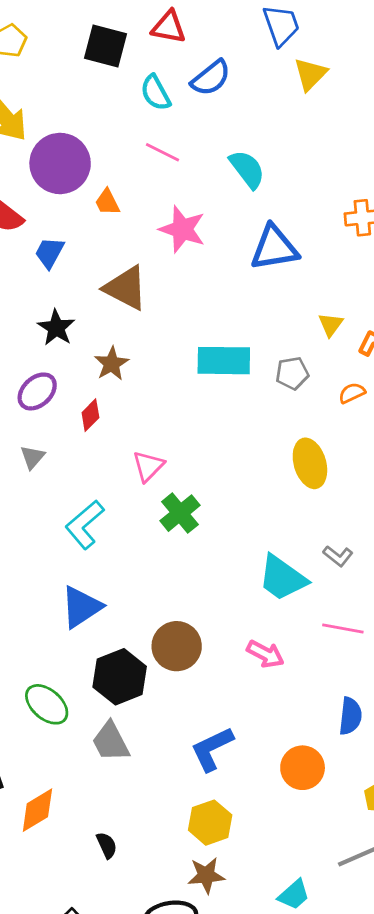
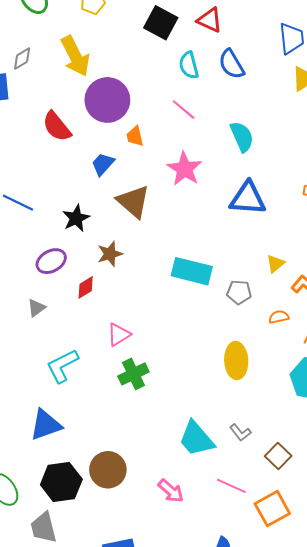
blue semicircle: (211, 78) -> (231, 64), turned 84
blue trapezoid: (49, 253) -> (103, 164), moved

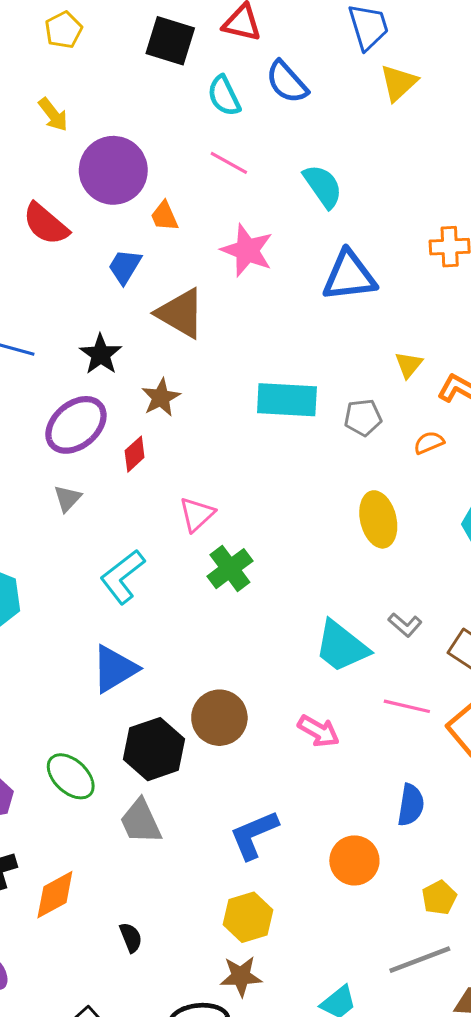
yellow arrow: (75, 56) -> (53, 115), size x0.6
purple ellipse: (51, 261) -> (76, 425), size x1.4

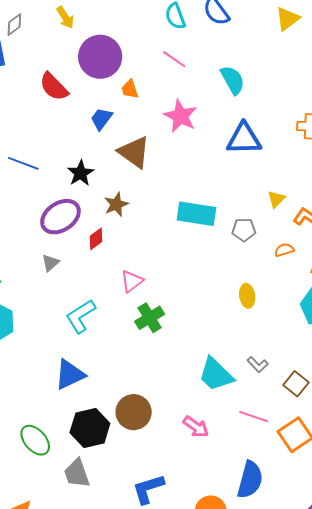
yellow ellipse: (378, 519) -> (247, 296), size x0.7
blue semicircle: (411, 805) -> (250, 480), size x1.4

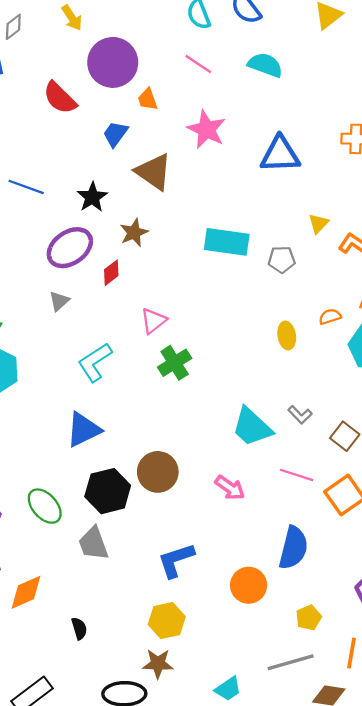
cyan semicircle: (233, 80) -> (265, 65), moved, turned -40
orange semicircle: (284, 250) -> (330, 317), moved

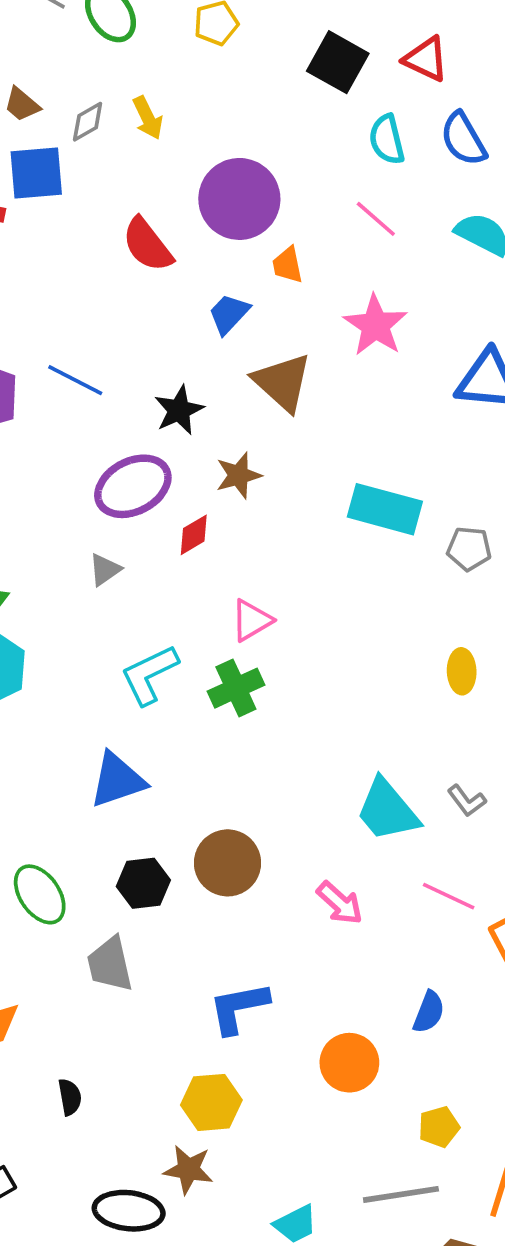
yellow arrow: (72, 18) -> (148, 118), moved
green cross: (175, 363) -> (236, 688), moved
black hexagon: (108, 491) -> (143, 883), size x0.7
blue semicircle: (293, 548) -> (429, 1012), size x0.6

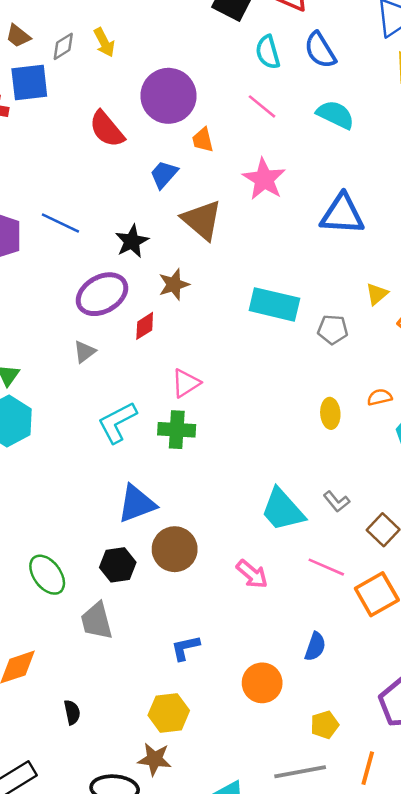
green cross: (236, 688) -> (177, 430), turned 30
blue triangle: (117, 780) -> (137, 504), moved
blue L-shape: (239, 1008) -> (185, 648), size x0.7

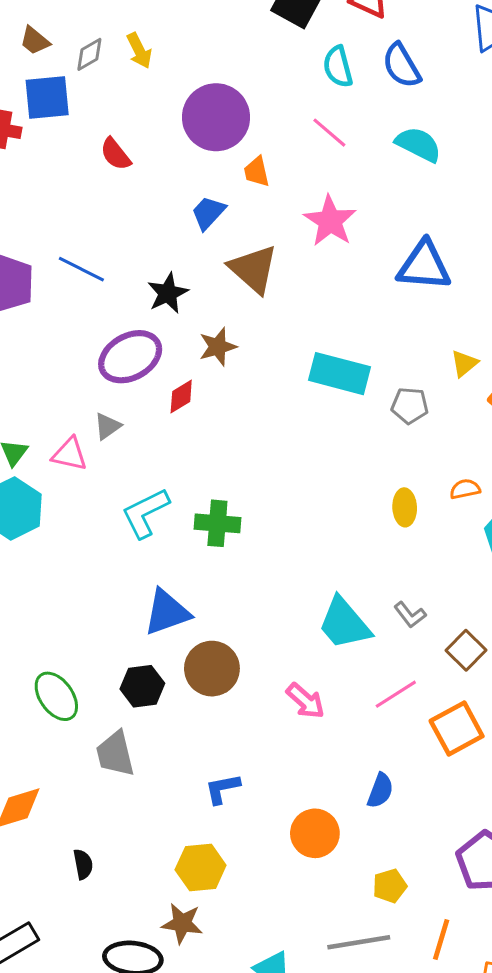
red semicircle: (107, 129) -> (115, 154), moved, size x0.7
pink triangle: (186, 383) -> (70, 454), moved, turned 44
pink line: (326, 567) -> (396, 694), turned -57

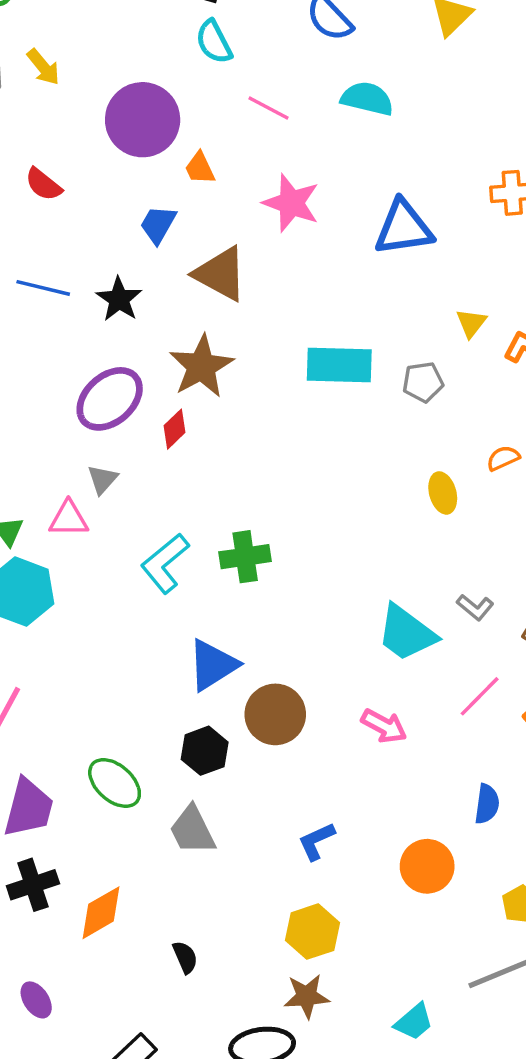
cyan semicircle: (338, 67) -> (214, 42), moved
blue line: (81, 269) -> (43, 288), moved
black star: (168, 293) -> (119, 299), moved
brown star: (218, 347) -> (201, 366), size x1.5

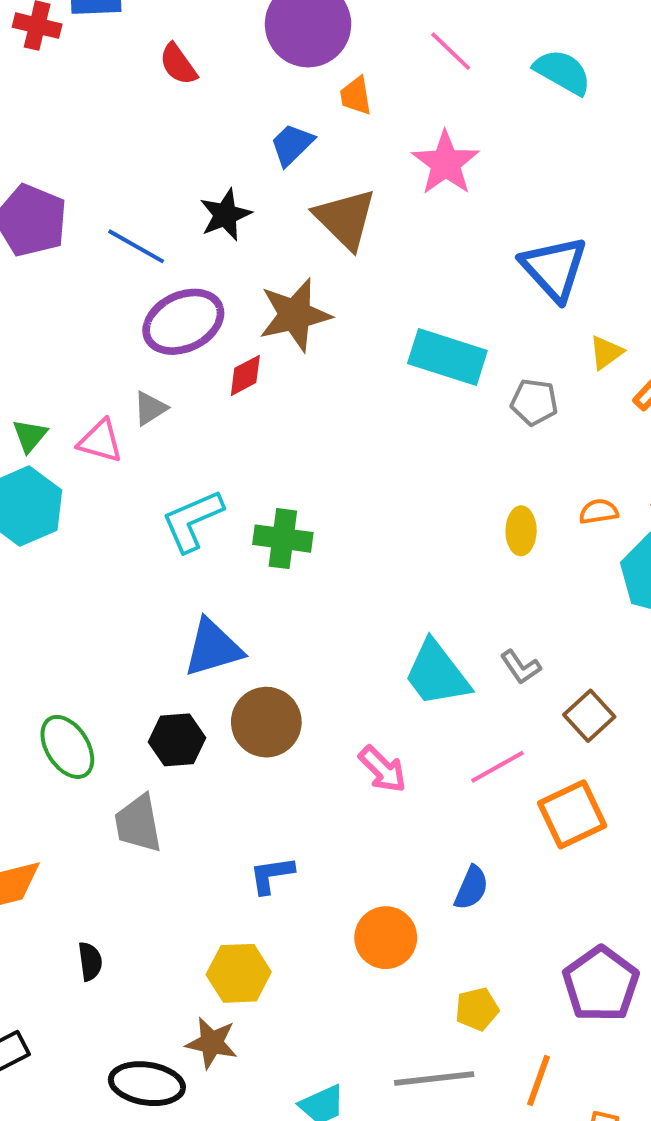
blue triangle: (404, 228) -> (554, 268), moved, turned 40
blue line: (43, 288) -> (136, 246), moved

